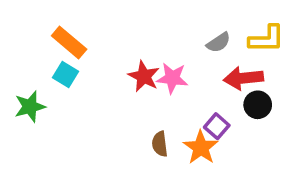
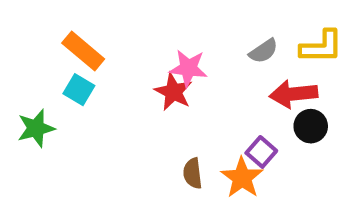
pink star: (172, 78) -> (188, 68), moved

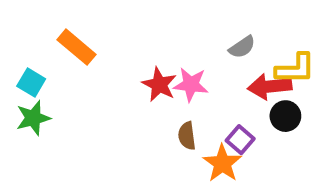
yellow L-shape: (321, 47) -> (295, 69), moved
pink star: (188, 68) -> (191, 85), moved
cyan square: (79, 90) -> (31, 83), moved
brown semicircle: (193, 173) -> (187, 136), moved

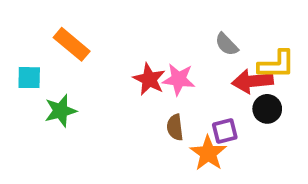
gray semicircle: (242, 47) -> (227, 44), turned 80
cyan square: (31, 83) -> (29, 78), turned -30
green star: (33, 118) -> (61, 111), moved
purple square: (240, 140) -> (225, 131), turned 35

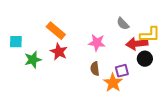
orange rectangle: (72, 44) -> (56, 31), moved
red star: (149, 79) -> (59, 52), moved

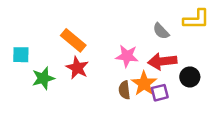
yellow L-shape: (150, 35) -> (196, 19), moved
red arrow: (137, 44) -> (162, 61), moved
orange star: (113, 83) -> (144, 84), moved

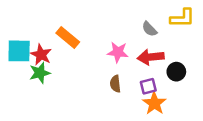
cyan square: (21, 55) -> (19, 51), size x1.5
red star: (77, 68) -> (41, 55), moved
orange star: (144, 84) -> (154, 103), moved

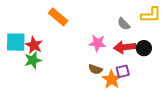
orange rectangle: (68, 38) -> (58, 17), moved
black circle: (176, 72) -> (144, 48), moved
brown semicircle: (115, 84) -> (95, 69), turned -64
orange star: (154, 103) -> (112, 79), moved

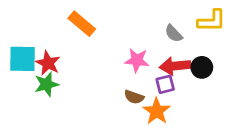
purple square: (123, 71) -> (165, 84), moved

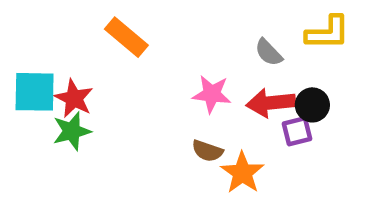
purple square: (165, 84) -> (297, 131), moved

